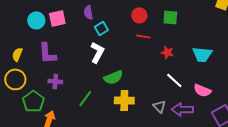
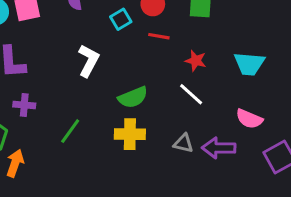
cyan square: (101, 28) -> (121, 19), moved
green semicircle: (113, 77) -> (133, 97), moved
white line: (174, 80) -> (191, 94), moved
gray triangle: (159, 106) -> (183, 143), turned -32

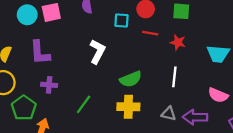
cyan square: (121, 19) -> (121, 21), turned 35
red star: (196, 61) -> (178, 42), moved
white line: (191, 94) -> (174, 77), turned 54

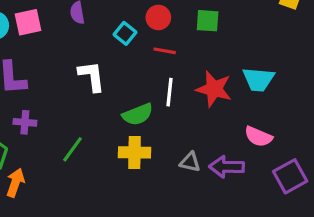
cyan square: (121, 21) -> (125, 33), turned 35
red star: (178, 42) -> (214, 89), moved, size x1.6
white L-shape: (97, 52) -> (92, 76), turned -35
white line: (174, 77) -> (169, 92), moved

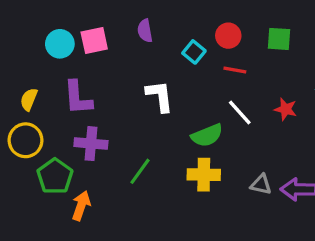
red star: (214, 89) -> (286, 109), size x0.6
white line: (169, 92) -> (240, 112), turned -48
purple cross: (25, 122) -> (91, 144), size x1.4

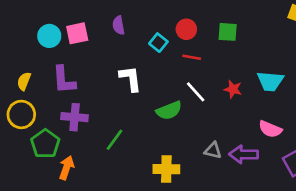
yellow cross: (204, 175) -> (166, 169), moved

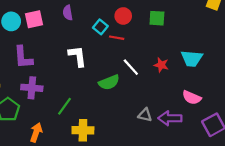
red line: (192, 57) -> (117, 38), moved
orange arrow: (67, 168) -> (36, 132), moved
yellow cross: (166, 169) -> (83, 130), moved

